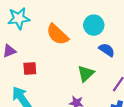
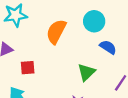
orange semicircle: (57, 34) -> (56, 32), turned 75

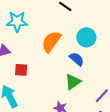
blue semicircle: (108, 47) -> (77, 59), moved

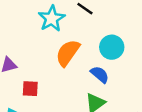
cyan star: (17, 22) -> (52, 19), moved, turned -30

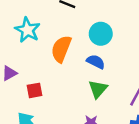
cyan star: (52, 19) -> (27, 30), moved

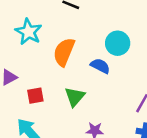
cyan circle: (101, 34) -> (118, 43), moved
green triangle: (98, 89) -> (75, 97), moved

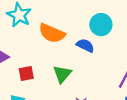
orange semicircle: (64, 52) -> (52, 33), turned -88

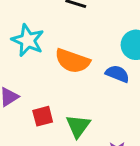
green triangle: (62, 74) -> (78, 126), moved

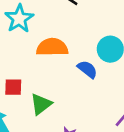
orange semicircle: (72, 61) -> (52, 47), turned 144

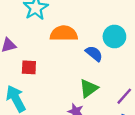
green triangle: (41, 104) -> (89, 88), moved

